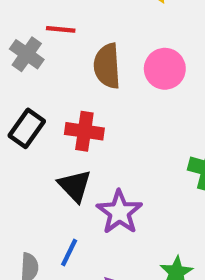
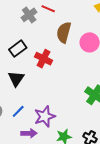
black triangle: (75, 186) -> (16, 79), moved
purple star: (119, 212) -> (45, 116), moved

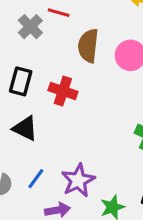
black rectangle: (18, 49) -> (21, 81), turned -30
black triangle: (16, 79) -> (25, 128), turned -30

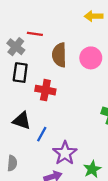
black rectangle: (21, 81) -> (20, 73), moved
blue line: (36, 179) -> (42, 134), moved

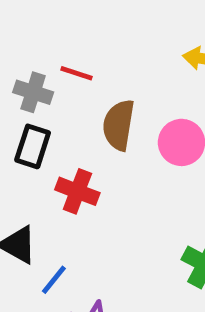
gray cross: (16, 47) -> (33, 92), turned -30

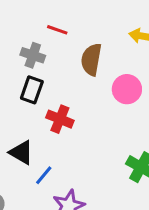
red line: (77, 73) -> (57, 30), moved
brown semicircle: (119, 125) -> (91, 59), moved

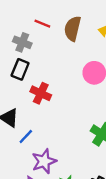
brown semicircle: (91, 59) -> (73, 29), moved

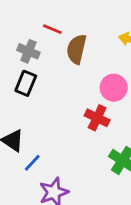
brown semicircle: (73, 29) -> (77, 49), moved
red cross: (41, 93) -> (97, 118), moved

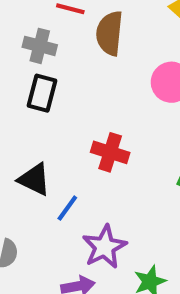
red cross: (97, 118) -> (110, 152), moved

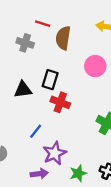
black rectangle: (42, 93) -> (50, 80), moved
black triangle: (34, 179) -> (23, 90), moved, turned -36

